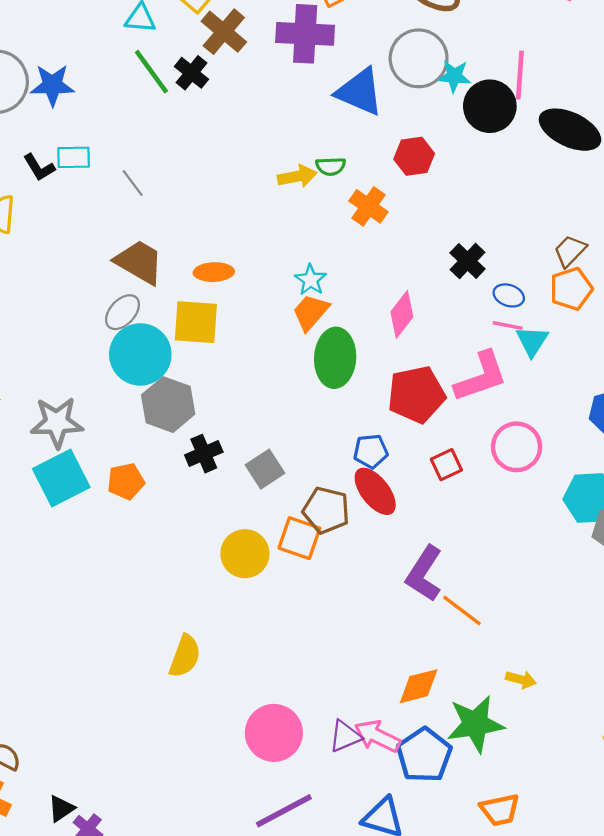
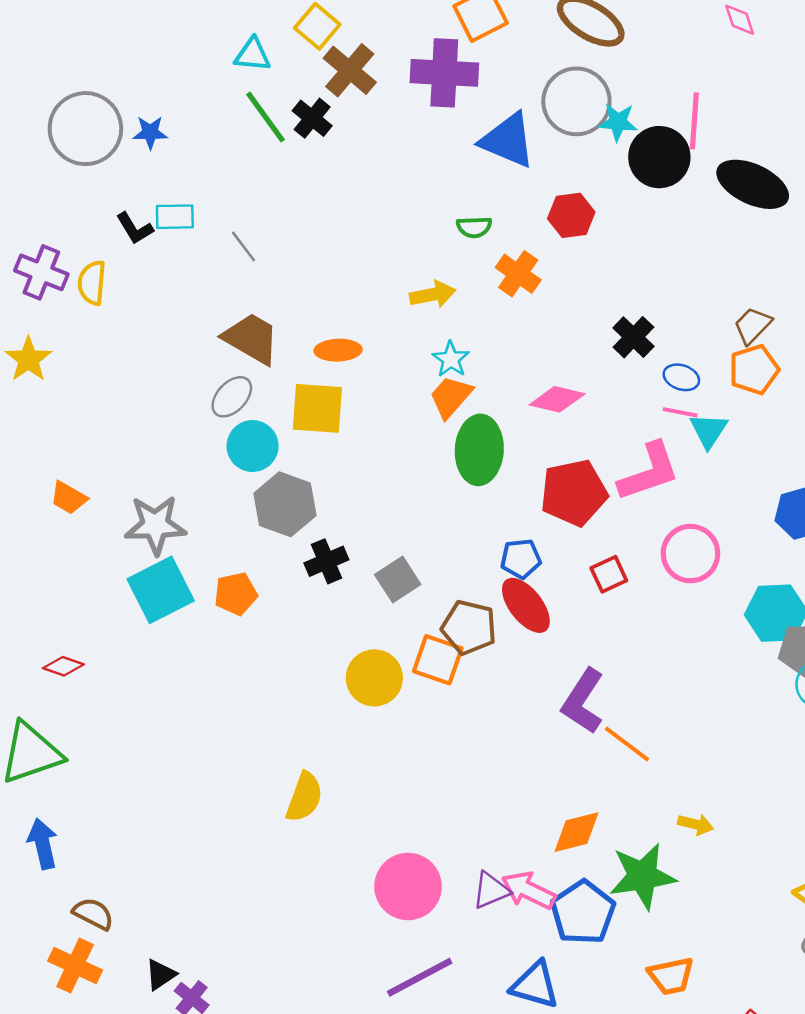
blue star: (52, 85) -> (150, 132), size x0.7
yellow arrow: (297, 176) -> (433, 294), moved
pink diamond: (402, 314) -> (557, 399), turned 66
cyan circle: (140, 354) -> (253, 446), size x0.7

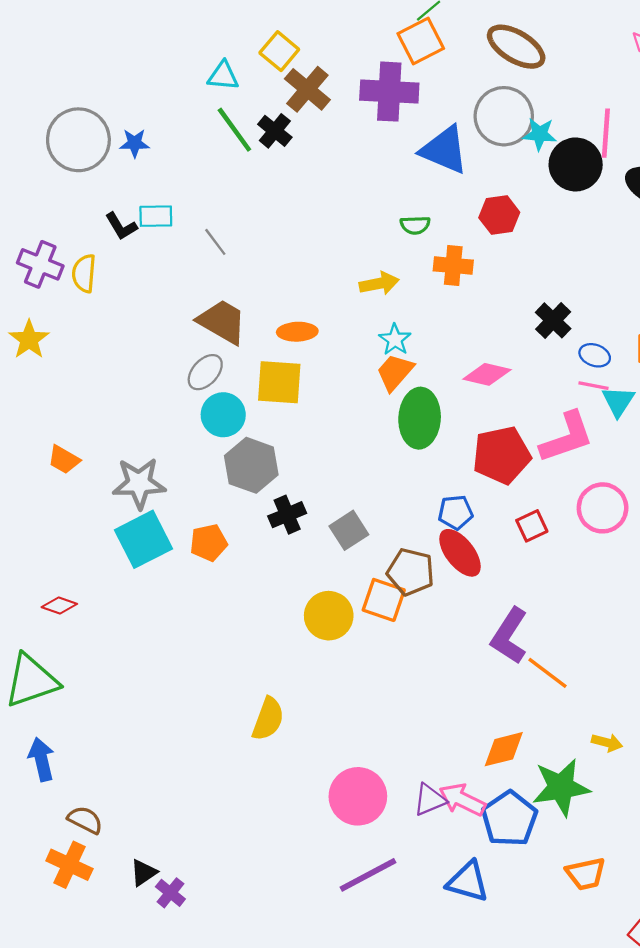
orange cross: (518, 274) -> (453, 265), turned -30

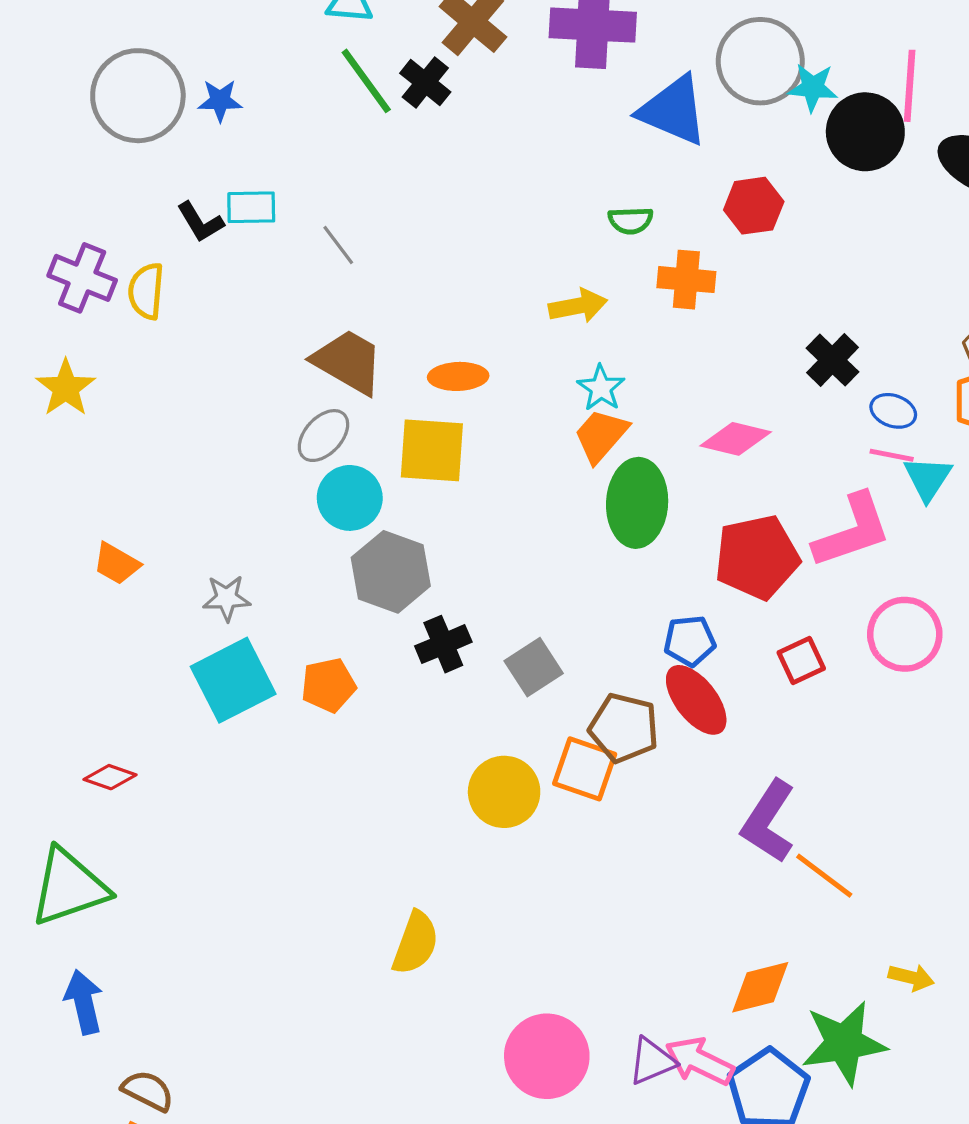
gray star: (139, 483) -> (227, 598), size x0.6

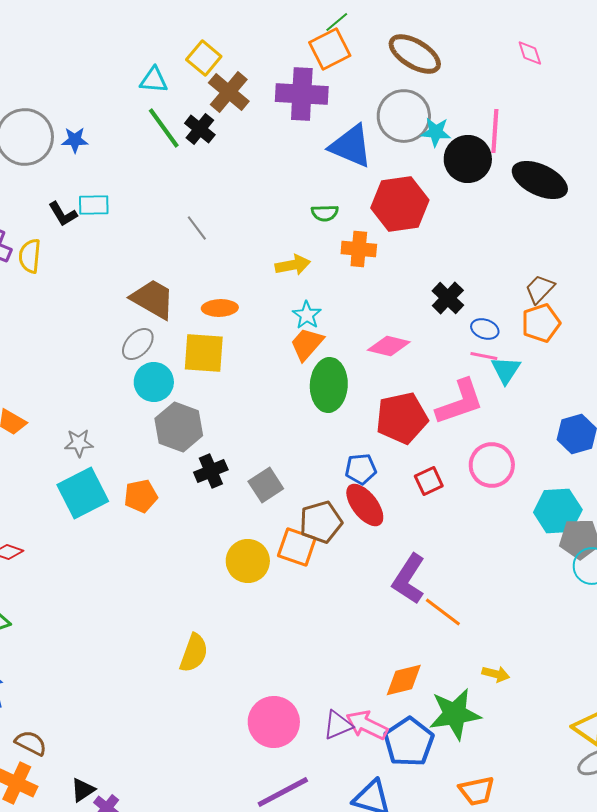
red hexagon: (754, 206) -> (400, 204), size x1.6
gray line: (338, 245) -> (197, 228), moved
brown pentagon: (624, 728) -> (321, 522), turned -30

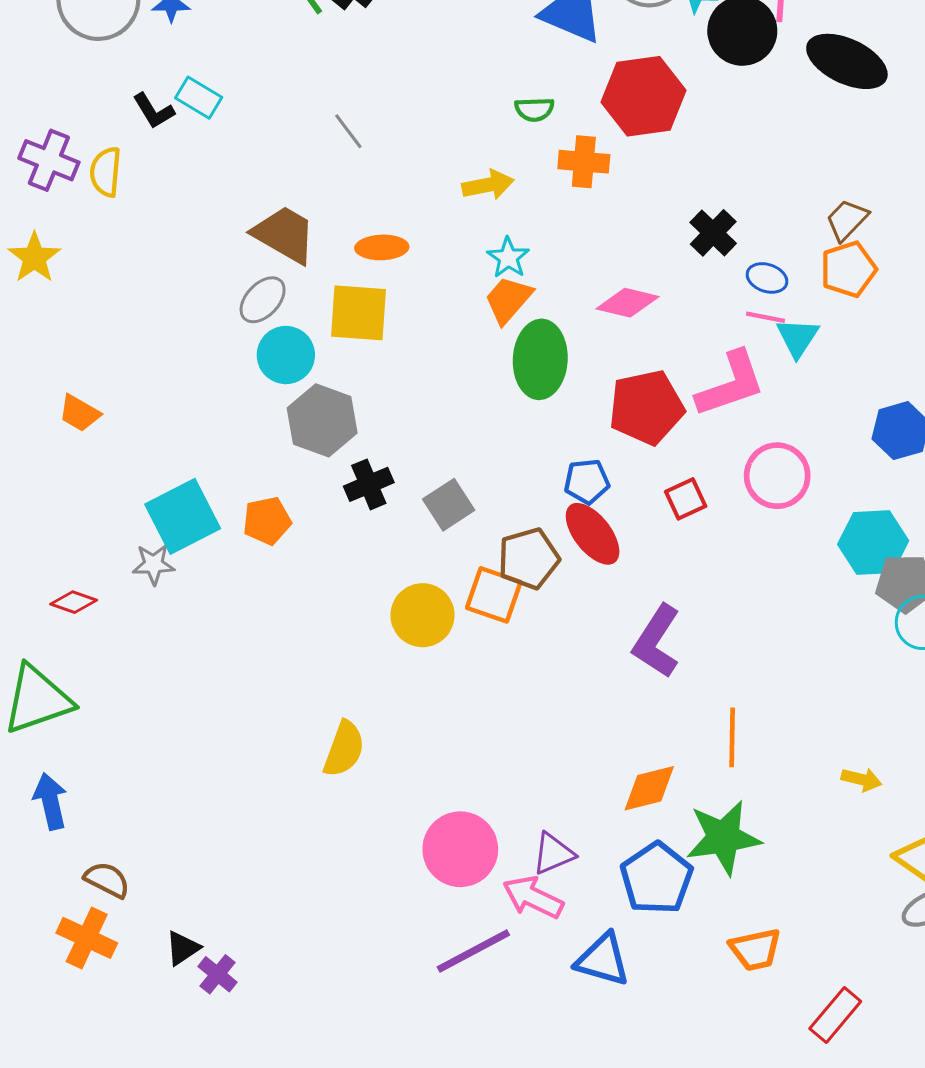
cyan rectangle: (94, 205) -> (199, 98), turned 32
gray star: (79, 443) -> (154, 564), moved
orange line: (443, 612) -> (732, 737), moved, turned 54
yellow arrow: (496, 674) -> (861, 779), moved
pink arrow: (367, 725) -> (533, 897), moved

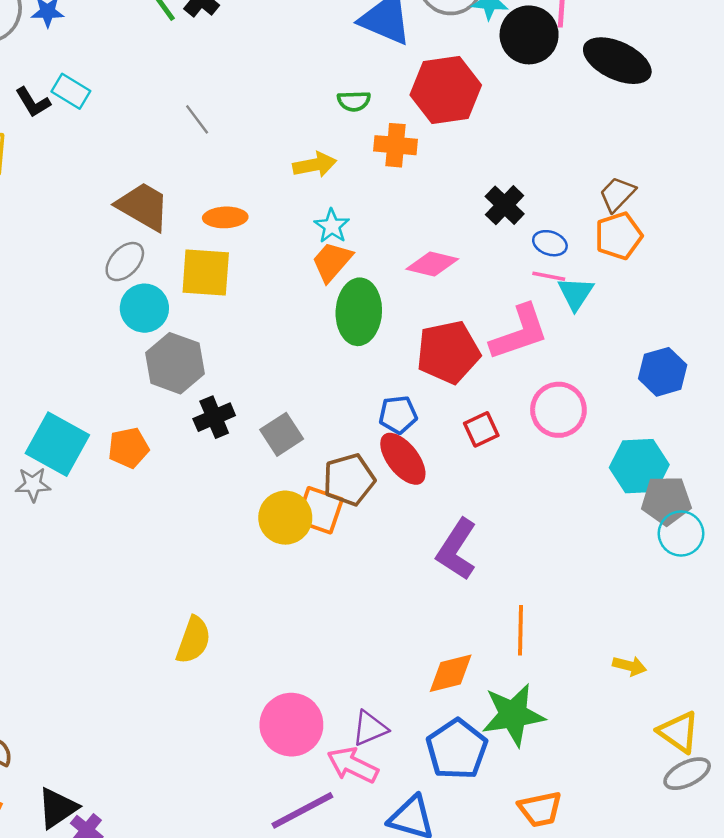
cyan square: (183, 516) -> (57, 444), turned -34
yellow circle: (422, 615) -> (285, 518), moved
black triangle: (183, 948) -> (57, 808), size x1.4

